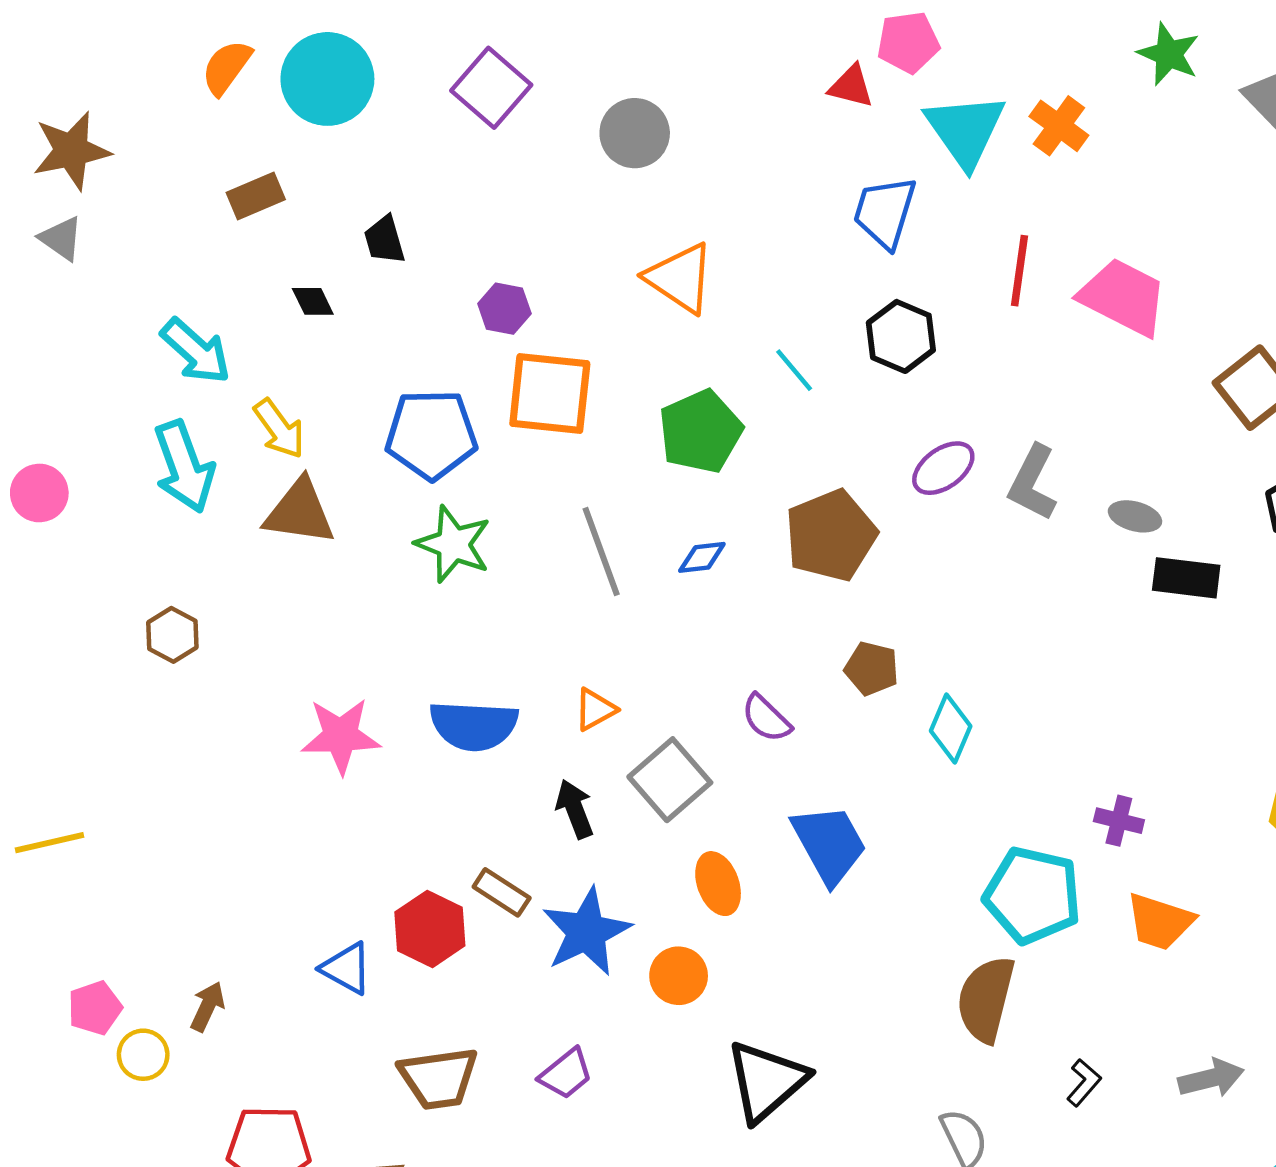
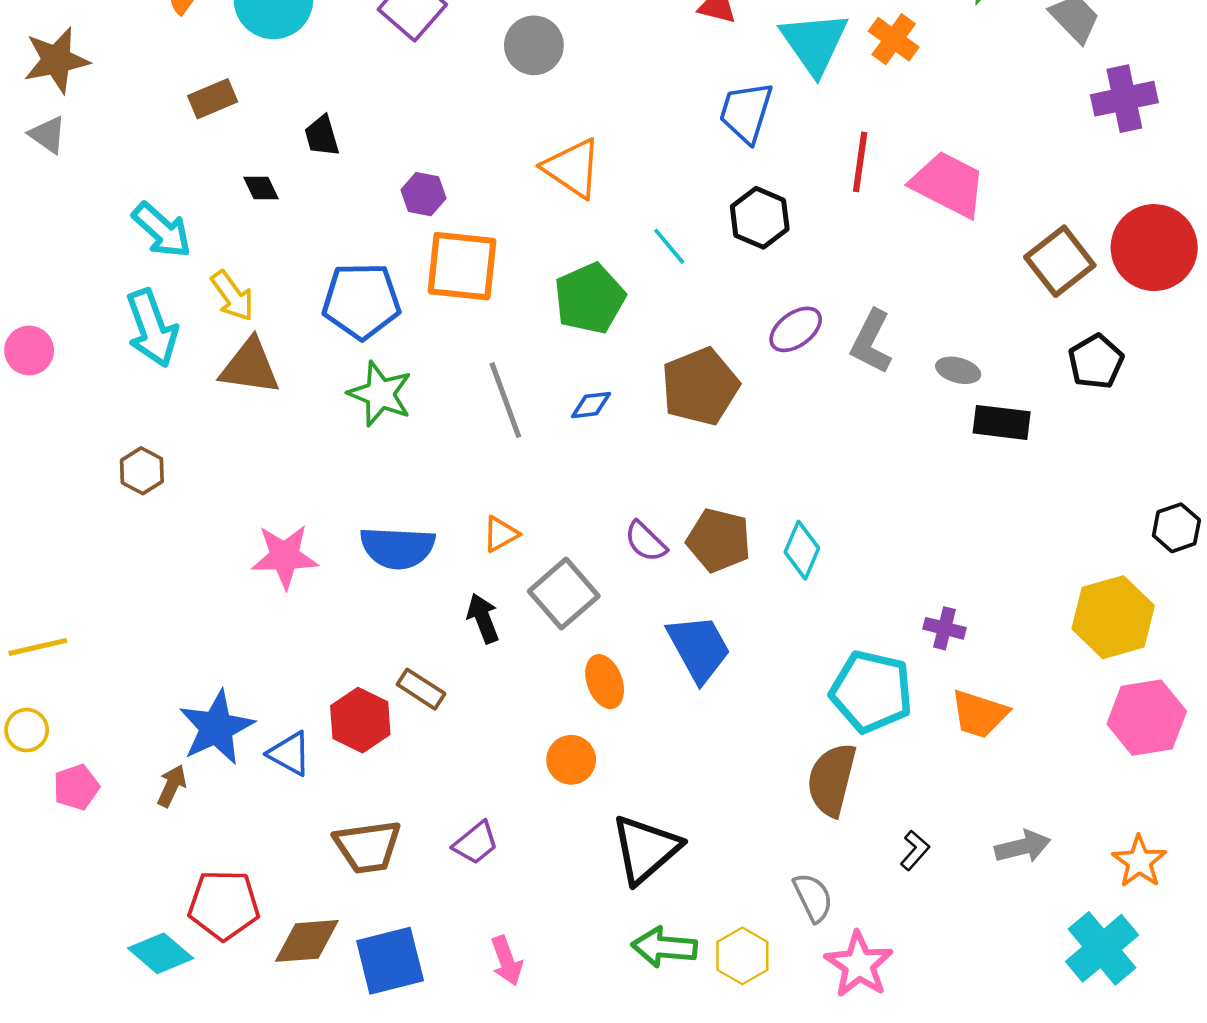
brown pentagon: (872, 669) -> (719, 540), moved, size x1.4
blue star: (586, 932) -> (216, 728), moved
yellow circle: (143, 1055) -> (27, 730), moved

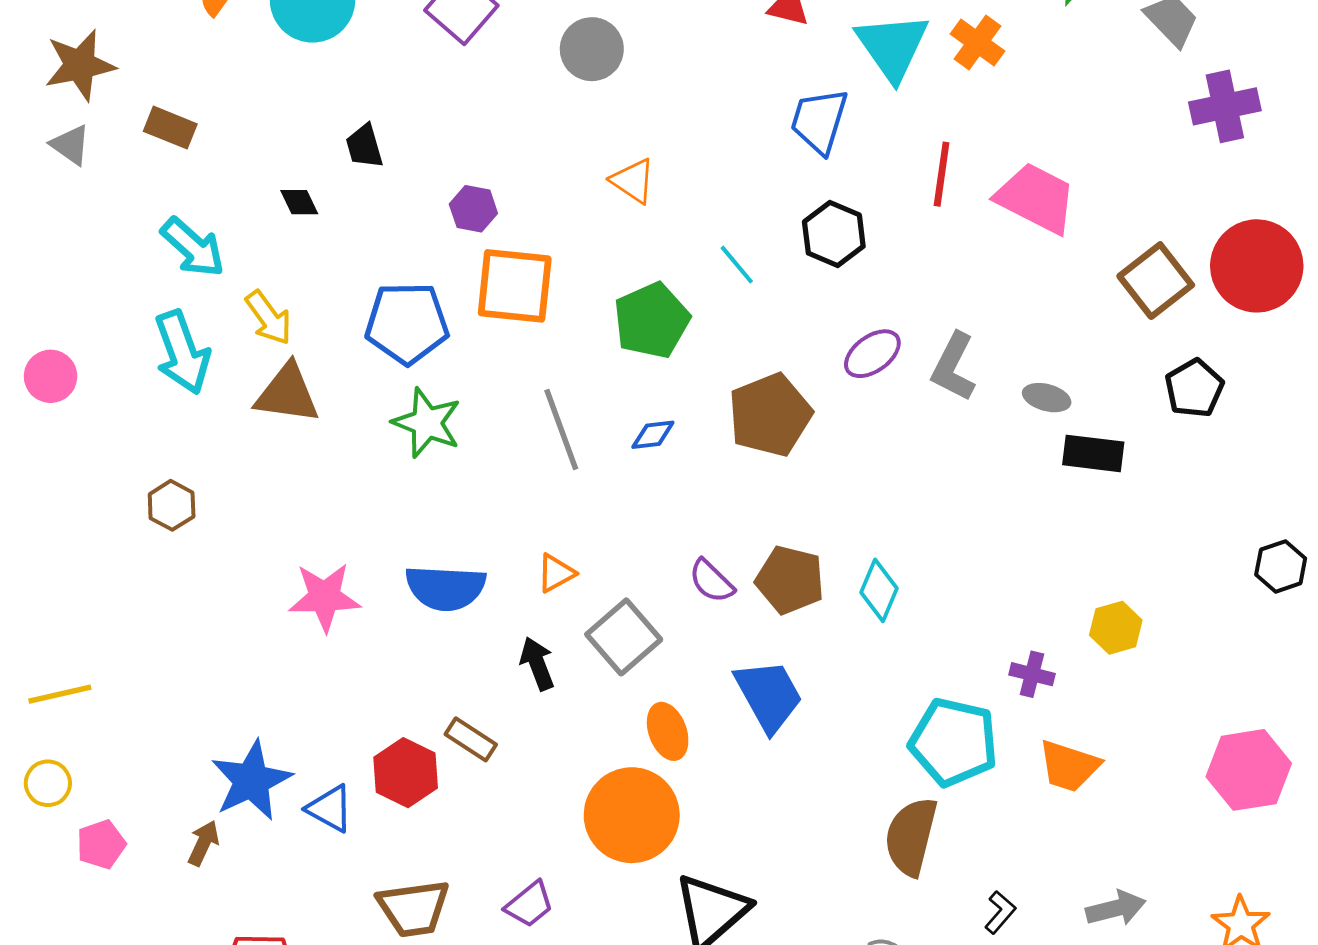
brown rectangle: (213, 99) -> (170, 128), moved, turned 45
orange triangle: (572, 168) -> (633, 181), size x0.7
yellow hexagon: (1113, 617) -> (1116, 628), moved, size x0.6
orange circle: (571, 760) -> (632, 815), size x1.8

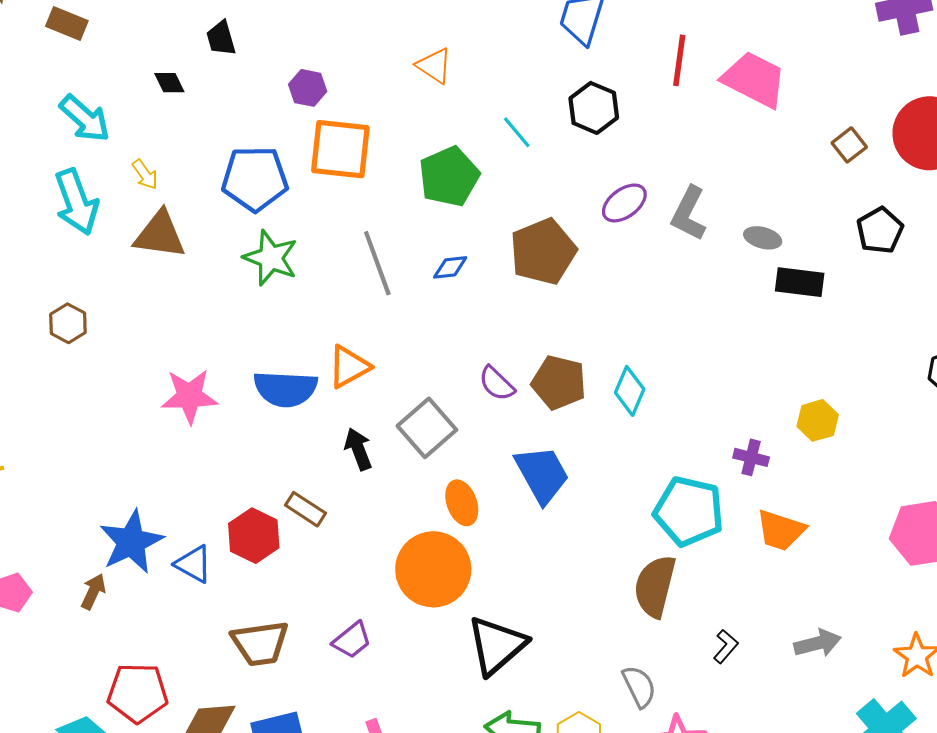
brown square: (1156, 281) -> (849, 145), size x0.6
yellow arrow: (269, 318) -> (145, 174), size x0.7
orange triangle: (556, 573) -> (349, 367), moved, size x1.4

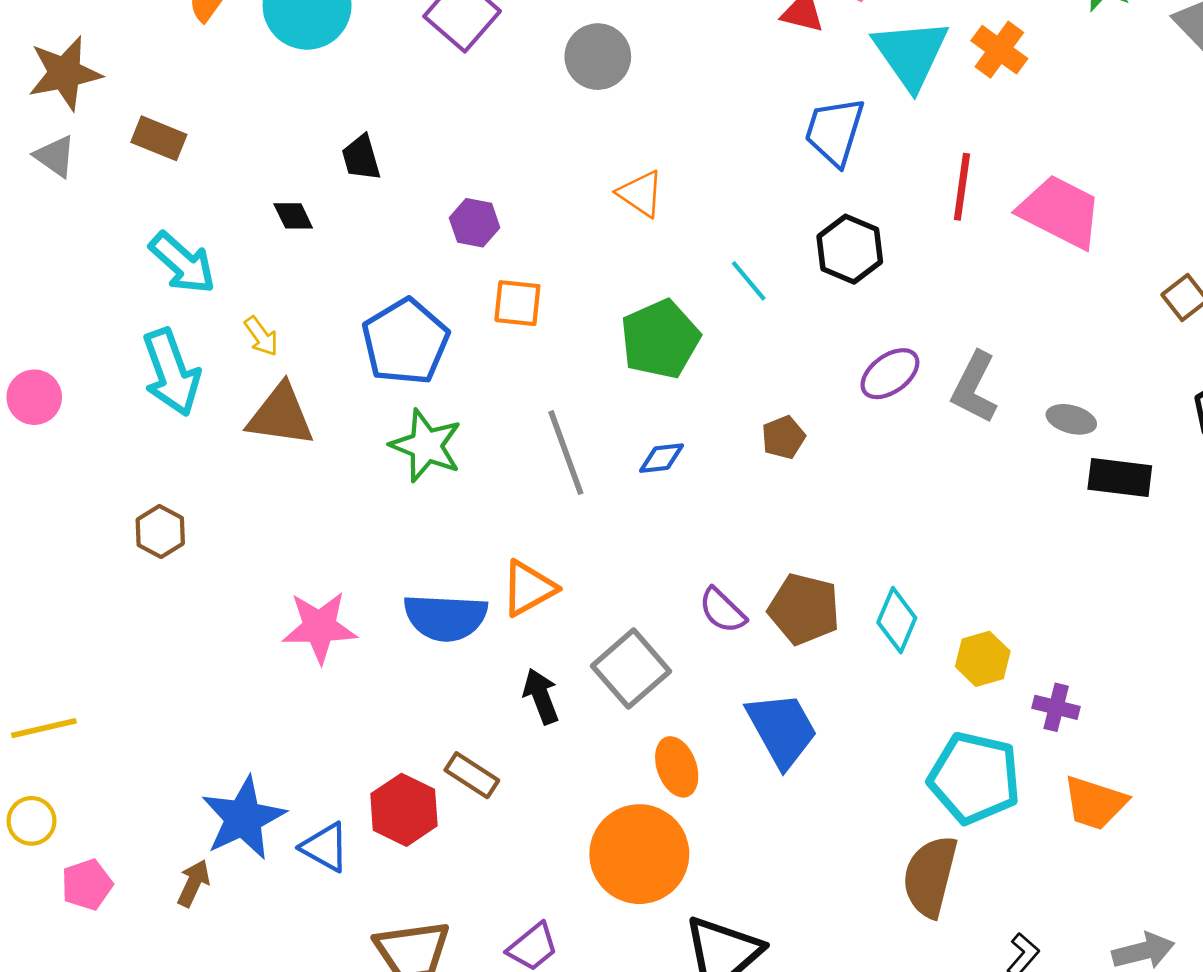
orange square: (340, 149) -> (517, 303), size x0.6
blue pentagon: (255, 179) -> (405, 342), turned -30
brown pentagon: (543, 252) -> (783, 437), size x0.5
yellow hexagon: (818, 420) -> (983, 659), moved

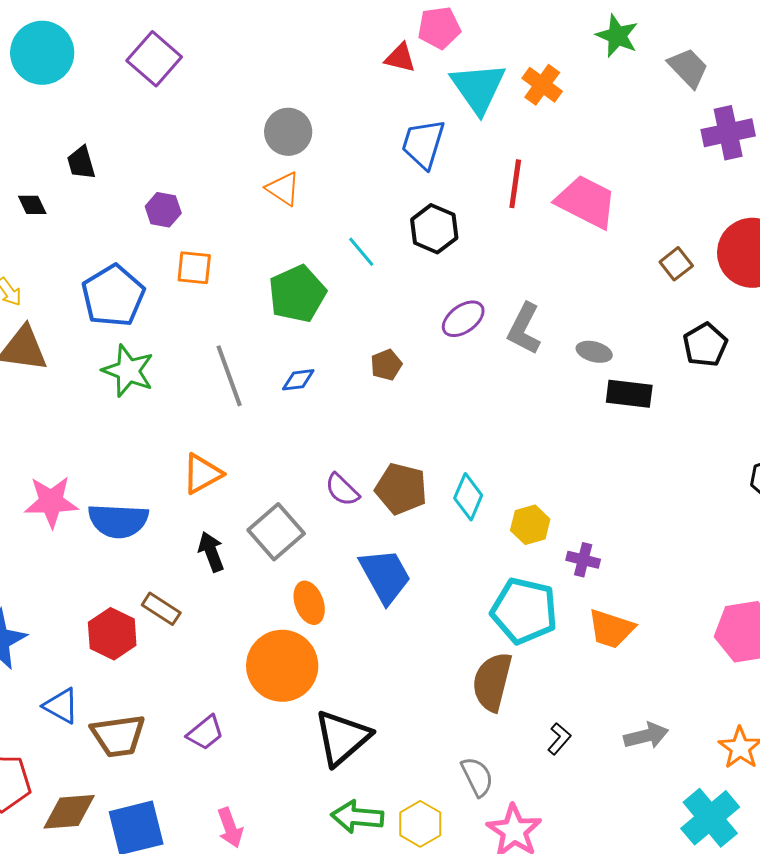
gray circle: (598, 57) -> (288, 132), moved
blue semicircle: (445, 617) -> (118, 521), moved
blue triangle: (325, 847) -> (61, 706), moved

